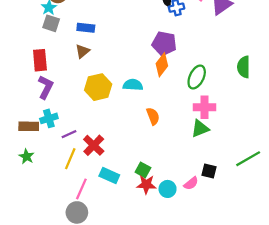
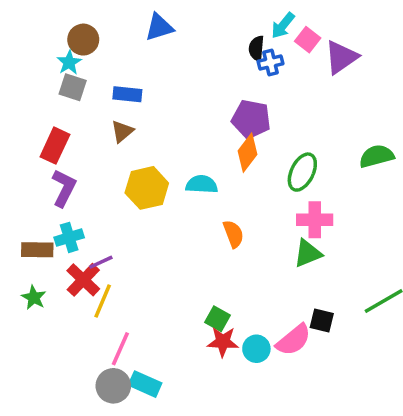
red rectangle: (40, 60) -> (55, 146), turned 30
green semicircle: (244, 67) -> (377, 156), turned 75
red cross: (94, 145) -> (83, 280), moved
cyan rectangle: (109, 176) -> (145, 384), moved
pink semicircle: (191, 183) -> (293, 340), size x1.5

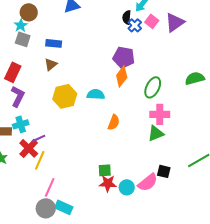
pink square: (308, 40) -> (152, 21), moved
blue cross: (271, 63) -> (135, 25), turned -32
orange semicircle: (233, 234) -> (114, 122), turned 42
green square: (218, 319) -> (105, 170), turned -32

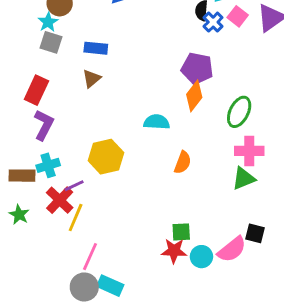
yellow hexagon: (65, 96) -> (106, 157), moved
green square: (105, 170) -> (181, 232), moved

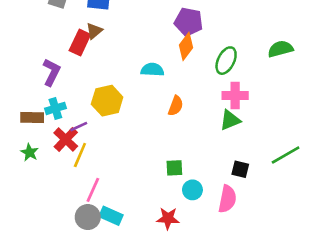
red rectangle: (36, 90) -> (80, 42), moved
pink semicircle: (232, 249) -> (227, 199), moved, turned -40
red star: (174, 251) -> (168, 218), moved

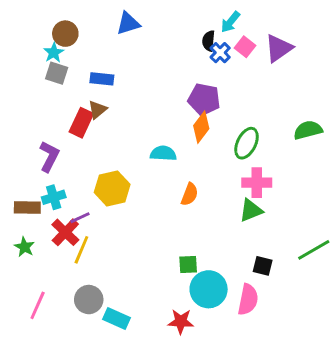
pink line: (93, 190) -> (38, 305), moved
cyan circle: (192, 190) -> (209, 289), size x1.6
gray circle: (88, 217) -> (89, 300), moved

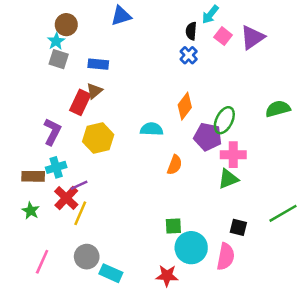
blue cross: (220, 53) -> (189, 55), moved
purple pentagon: (204, 99) -> (208, 137), moved
yellow hexagon: (112, 188) -> (98, 138), moved

